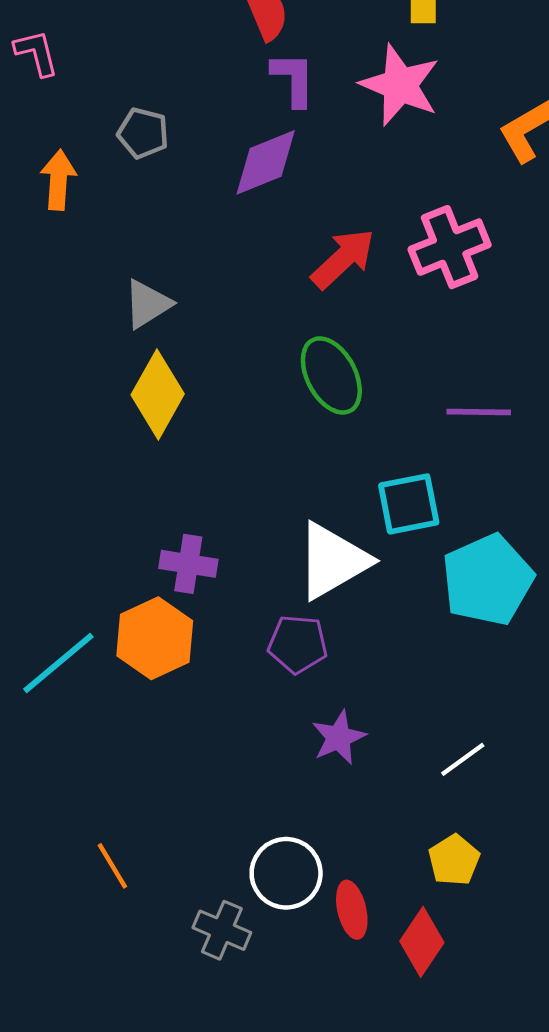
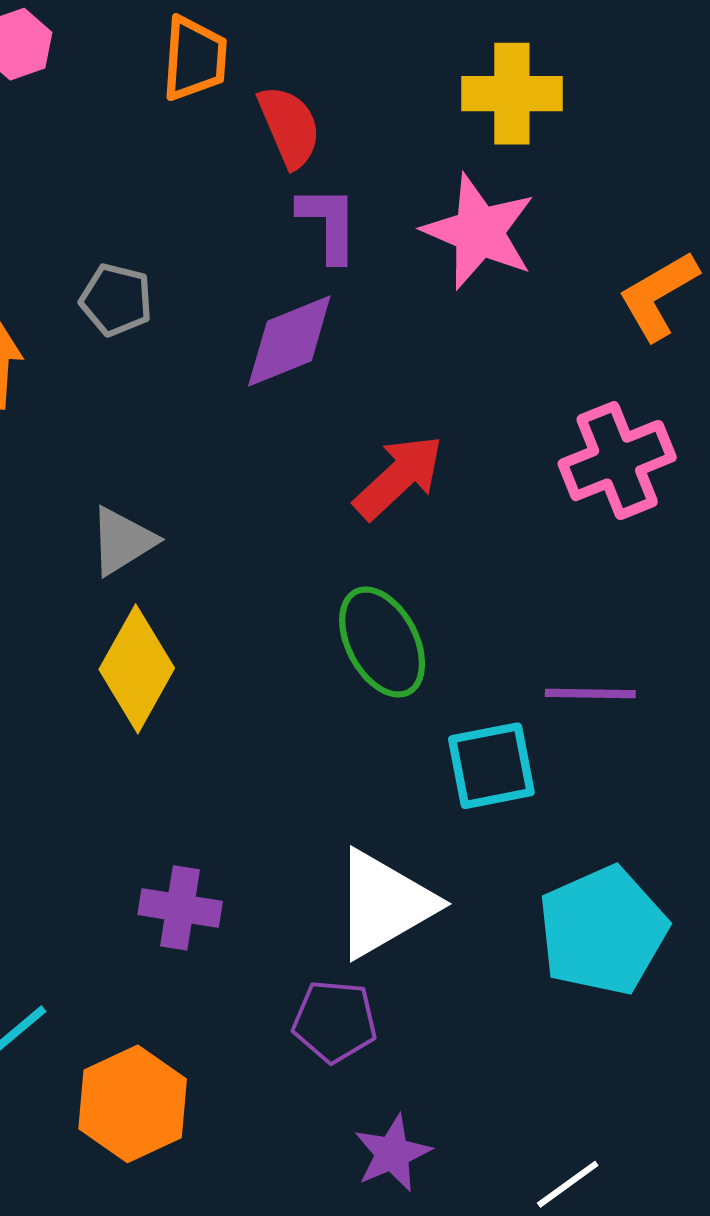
pink cross: (450, 247) -> (617, 461), moved
cyan square: (409, 504) -> (491, 766), moved
orange hexagon: (155, 638) -> (133, 1104), moved

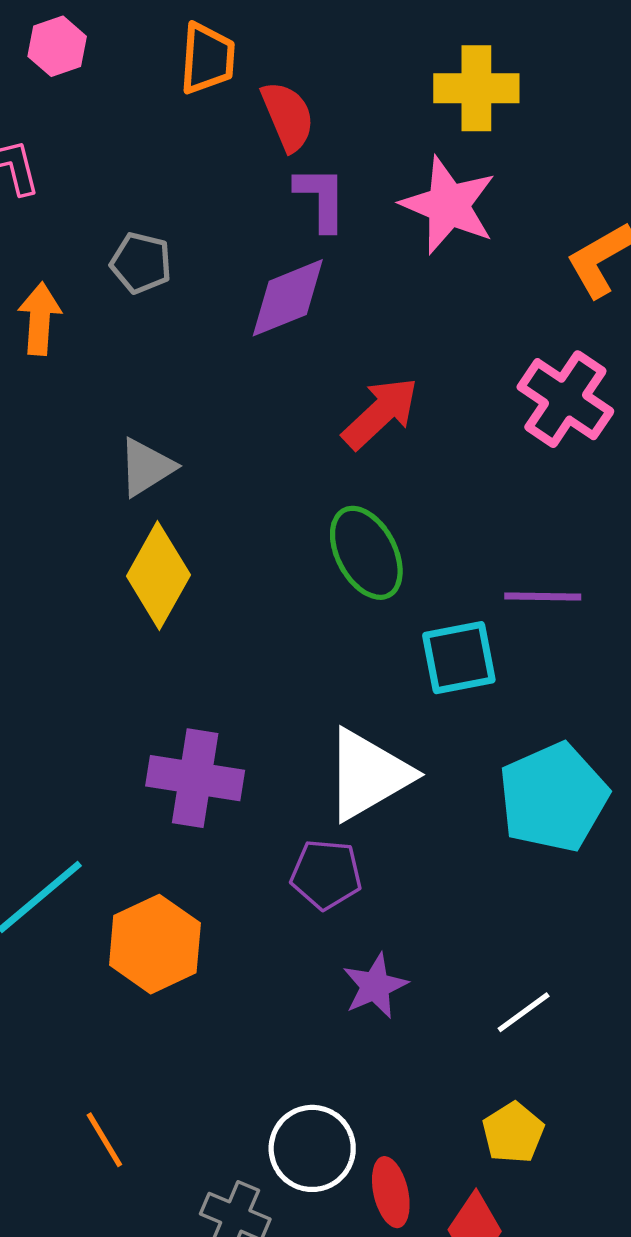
pink cross: (617, 461) -> (565, 399), turned -34
purple cross: (180, 908) -> (195, 778), size x1.4

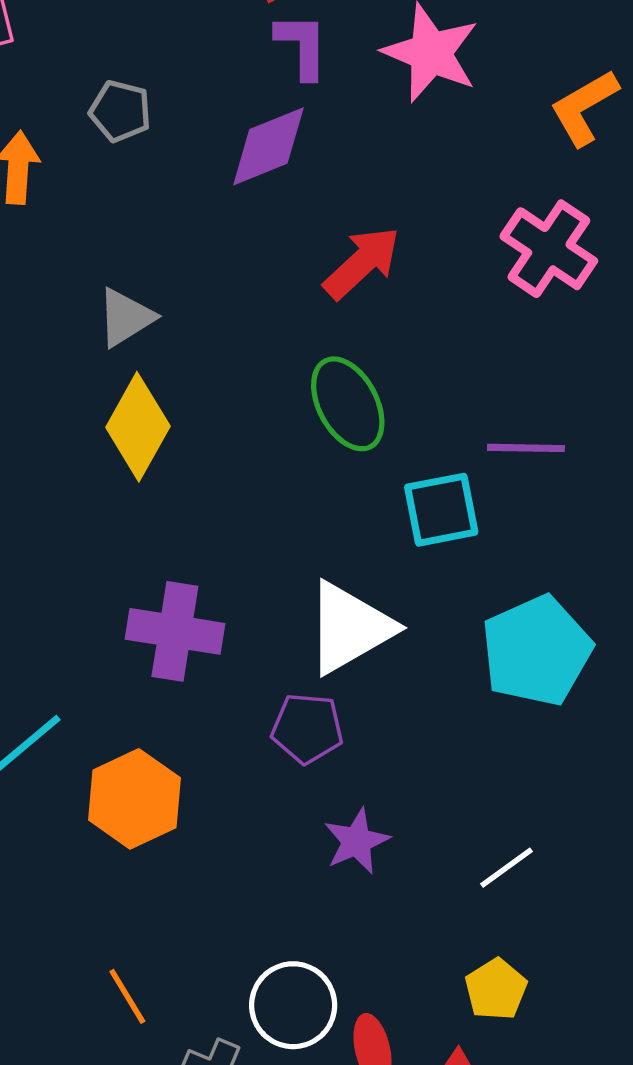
orange line: (104, 1140) -> (127, 996), moved

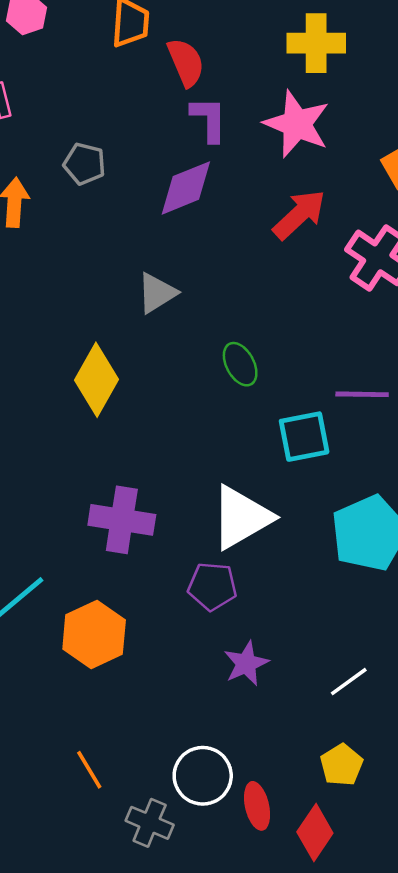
red arrow: (362, 263) -> (299, 214), moved
gray triangle: (126, 317) -> (157, 293), moved
green ellipse: (348, 404) -> (240, 364), size x0.7

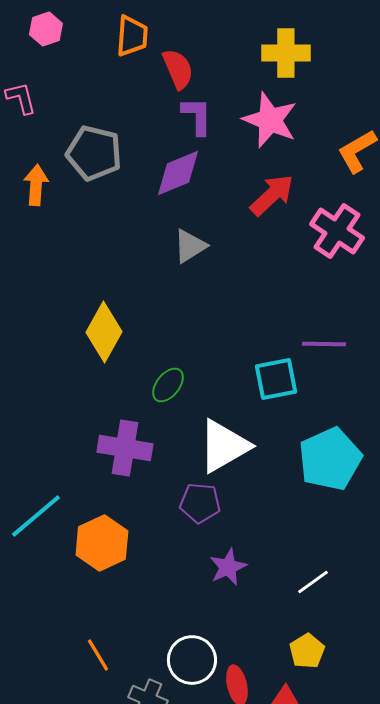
gray pentagon: (84, 164) -> (94, 153), size x1.6
gray triangle: (157, 293) -> (190, 246), moved
green ellipse: (240, 364) -> (168, 385), moved, turned 66

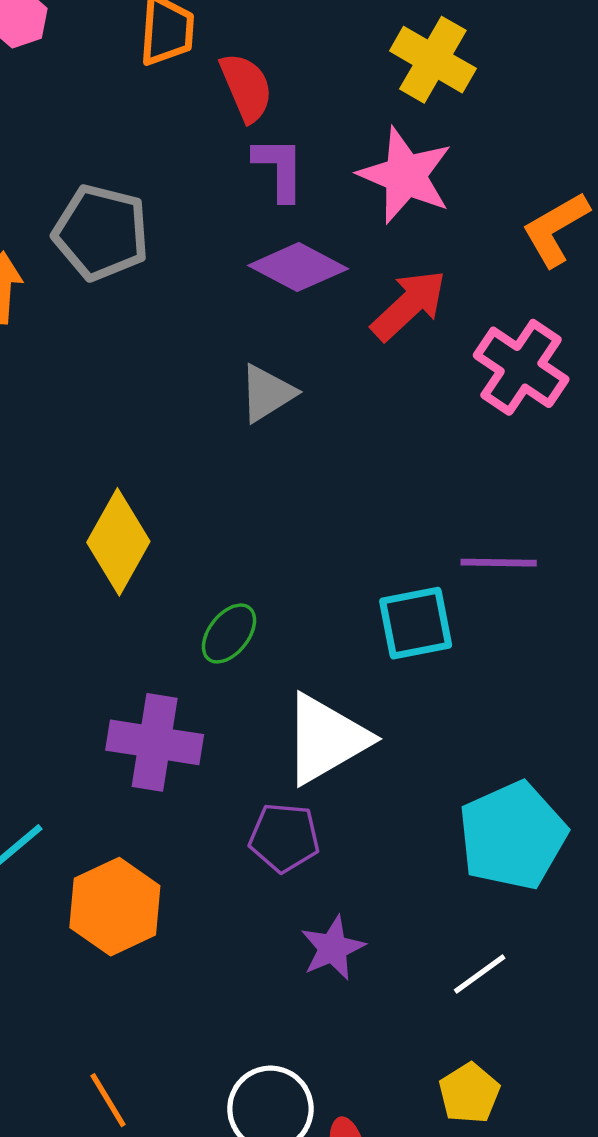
yellow cross: (286, 53) -> (433, 60), turned 30
purple diamond: (178, 173) -> (298, 267), moved, turned 50
cyan pentagon: (330, 459) -> (512, 836), moved

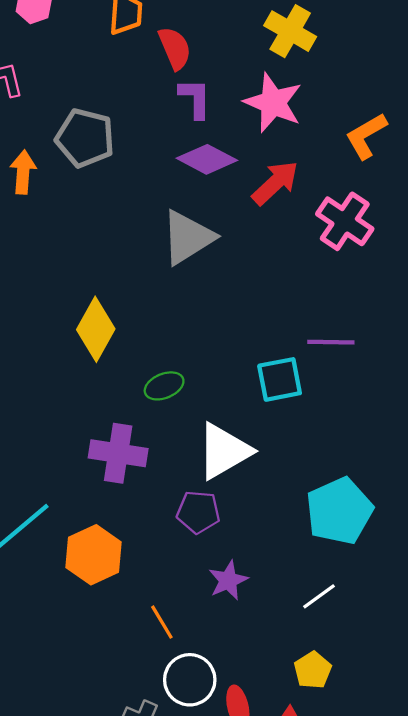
gray triangle: (267, 393) -> (188, 237), size x1.5
green ellipse: (229, 633) -> (164, 386), turned 30
orange line: (108, 1100) -> (162, 622), moved

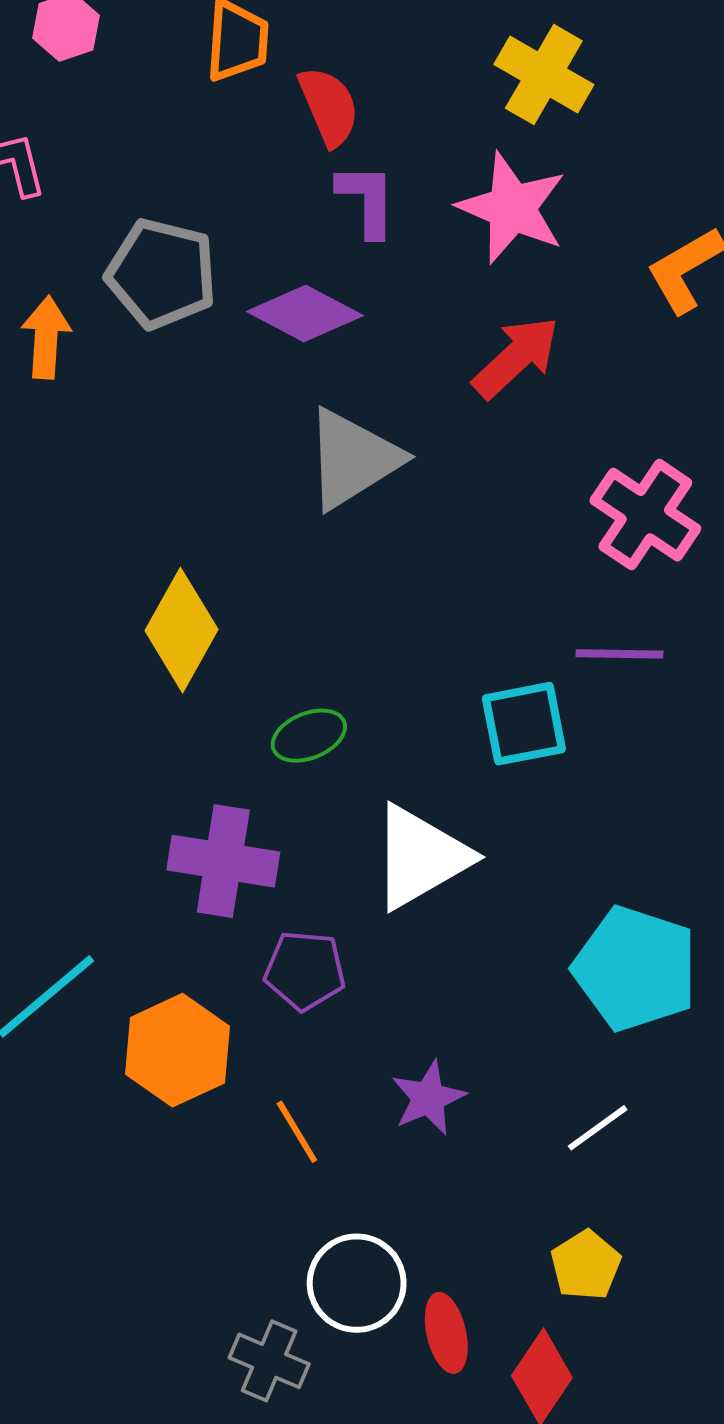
purple diamond: (207, 159) -> (305, 313), moved
pink cross: (345, 221) -> (645, 515), moved
cyan pentagon: (339, 511) -> (635, 969), turned -30
purple pentagon: (198, 512) -> (305, 971), moved
orange line: (162, 622) -> (297, 1132), moved

